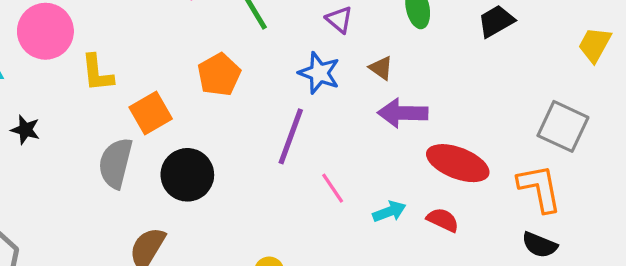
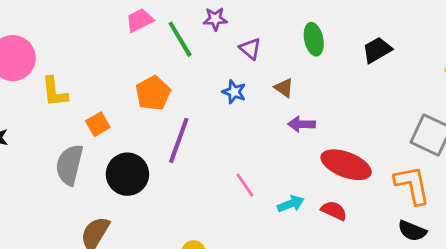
blue star: (319, 73) -> (234, 92), size x0.7
orange square: (151, 113) -> (98, 124), size x0.7
purple arrow: (403, 113) -> (302, 124), size x0.7
purple line: (291, 136) -> (179, 140), moved

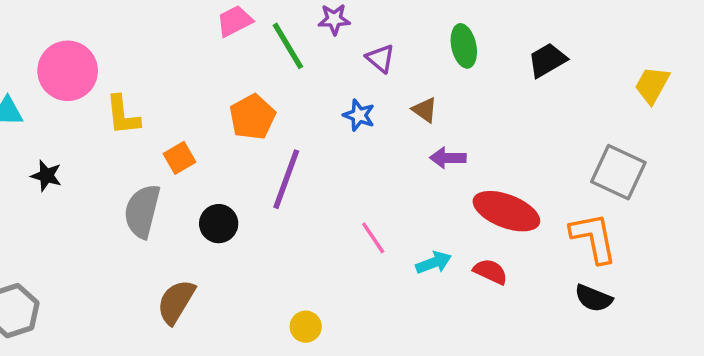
black circle: (127, 174) -> (219, 224), size x0.7

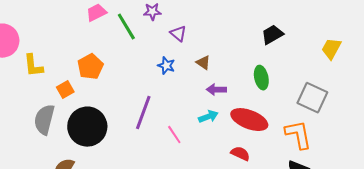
green ellipse: (464, 46) -> (261, 78), moved
orange pentagon: (252, 117) -> (90, 67), moved
purple line: (286, 179) -> (143, 113), moved
black circle: (219, 224) -> (87, 127), size x1.8
cyan arrow: (434, 263) -> (208, 117), moved

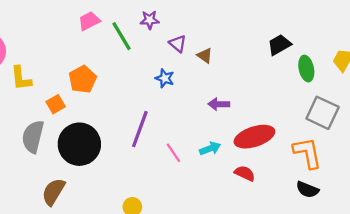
brown triangle: (203, 63) -> (205, 56), moved
green ellipse: (261, 78) -> (306, 69), moved
cyan arrow: (208, 117) -> (210, 148), moved
red ellipse: (249, 120) -> (254, 137), turned -39

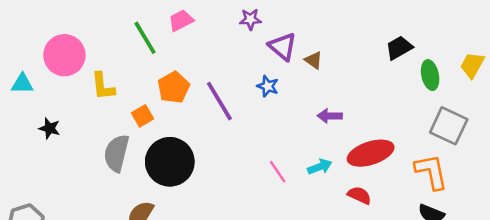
green line: (122, 36) -> (145, 38), moved
purple triangle: (178, 44) -> (283, 47), size x1.4
purple line: (140, 129) -> (219, 101), moved, turned -51

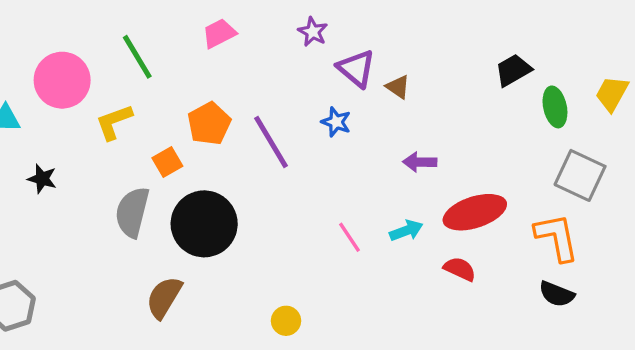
purple star: (250, 19) -> (313, 32), turned 30
green line: (145, 38) -> (137, 57), moved
yellow L-shape: (103, 86) -> (114, 122), turned 76

